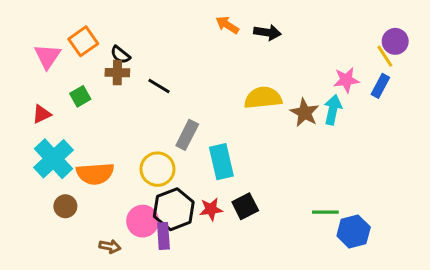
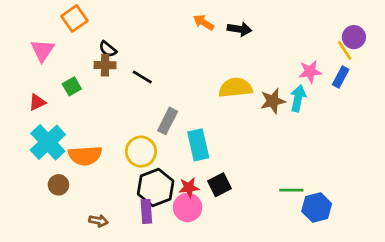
orange square: (83, 41) -> (74, 18), moved
brown star: (305, 113) -> (273, 101), turned 30
pink circle: (143, 221) -> (188, 207), moved

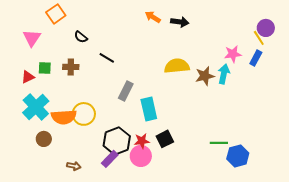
brown cross: (105, 65) -> (71, 67), moved
green square: (72, 86) -> (45, 68), moved, turned 32
yellow circle: (141, 152) -> (84, 114), moved
purple rectangle: (146, 211) -> (110, 159), turned 48

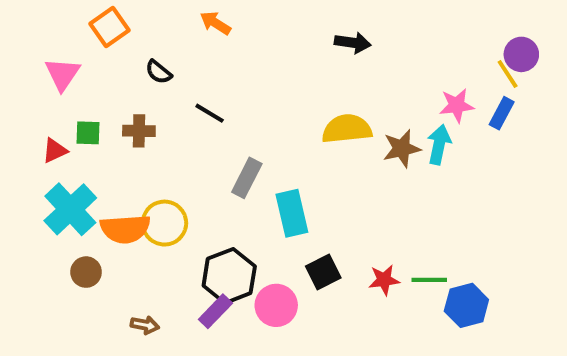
orange arrow: (153, 17) -> (215, 23), moved
red star: (142, 141) -> (384, 280), moved

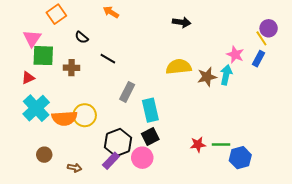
pink star: (457, 105) -> (235, 55), turned 30
green square: (88, 133) -> (43, 56), moved, size x1.6
brown circle: (86, 272) -> (44, 155), moved
black square: (323, 272) -> (150, 136), moved

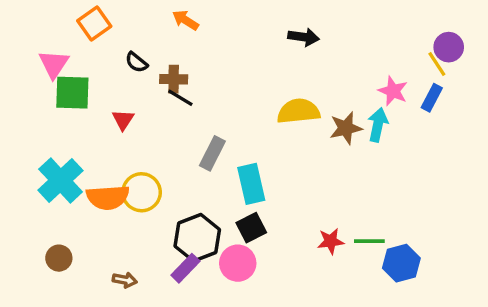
brown cross: (72, 68) -> (174, 79), moved
red triangle: (28, 78) -> (123, 120), moved, turned -32
brown circle: (44, 155) -> (59, 258), moved

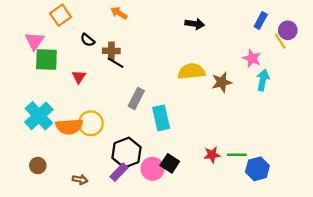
blue rectangle: (432, 98) -> (261, 21), moved
cyan arrow: (378, 125) -> (263, 80), moved
black square: (251, 228) -> (170, 163), moved, turned -30

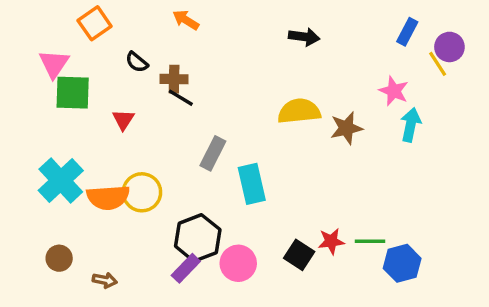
black square: (170, 163) -> (299, 255), moved
brown arrow: (80, 180) -> (105, 280), moved

